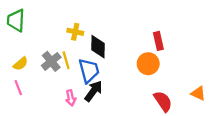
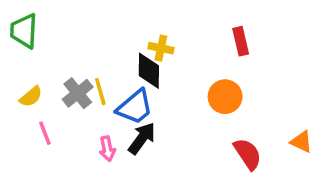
yellow cross: (75, 32) -> (161, 48), moved
red rectangle: (158, 41) -> (241, 41), moved
blue trapezoid: (89, 71) -> (135, 107), turned 65
pink line: (18, 88) -> (45, 133), moved

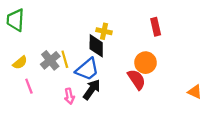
red semicircle: (248, 154) -> (137, 79), moved

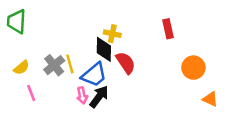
orange circle: (146, 63) -> (193, 68), moved
red semicircle: (137, 79) -> (126, 63), moved
pink arrow: (69, 96) -> (82, 95), moved

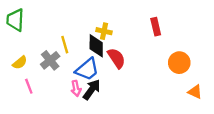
yellow line: (70, 64) -> (65, 45), moved

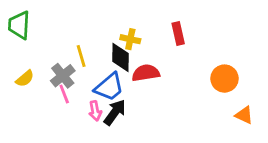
red rectangle: (156, 27) -> (178, 34), moved
red semicircle: (116, 58) -> (146, 73), turned -65
pink line: (29, 86) -> (64, 94), moved

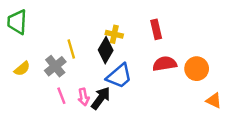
black diamond: (120, 57) -> (106, 50), turned 30
red semicircle: (146, 73) -> (165, 64), moved
blue trapezoid: (109, 87) -> (119, 76), moved
pink line: (64, 94) -> (61, 96), moved

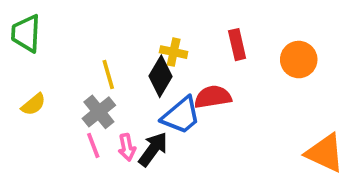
red semicircle: (165, 64) -> (213, 97), moved
gray cross: (55, 66) -> (99, 112), moved
orange circle: (197, 69) -> (299, 60), moved
orange triangle: (214, 101) -> (325, 153), size x1.6

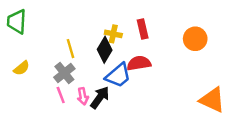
red rectangle: (237, 45) -> (143, 29), moved

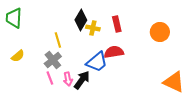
black diamond: (105, 50) -> (81, 20), moved

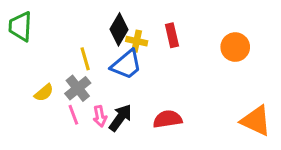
red semicircle: (114, 52) -> (168, 119), moved
yellow semicircle: (18, 56) -> (44, 93), moved
blue trapezoid: (97, 62) -> (126, 65), moved

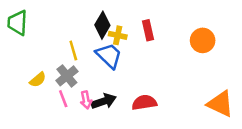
blue trapezoid: (126, 65) -> (109, 56), turned -96
black arrow: (120, 118) -> (104, 101), turned 35

